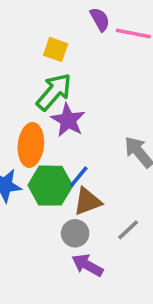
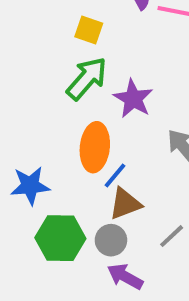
purple star: (68, 120) -> (133, 99), moved
orange ellipse: (31, 145) -> (95, 147), moved
green hexagon: (50, 186) -> (60, 238), moved

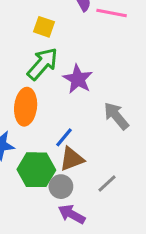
orange ellipse: (95, 147) -> (26, 107), moved
green hexagon: (60, 238) -> (36, 170), moved

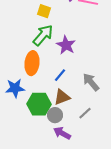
gray arrow: (116, 116) -> (91, 82), moved
blue line: (64, 137) -> (60, 75), moved

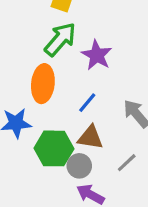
brown triangle: (62, 97) -> (90, 137), turned 30

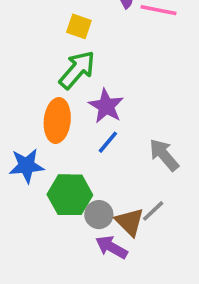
purple star: (97, 55) -> (106, 106), moved
brown triangle: (90, 137) -> (130, 222), moved, turned 36

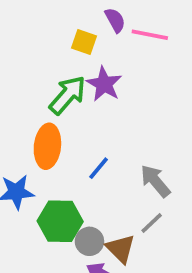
yellow square: (79, 26) -> (84, 42), moved
purple star: (106, 106) -> (104, 84), moved
gray line: (153, 211) -> (152, 223), moved

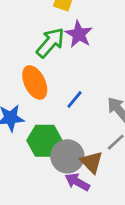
orange ellipse: (47, 146) -> (35, 82), turned -32
gray circle: (89, 241) -> (67, 156), size x1.5

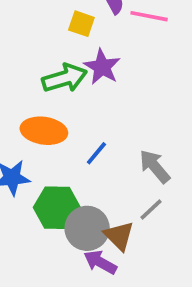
green arrow: (50, 43) -> (65, 78), turned 32
orange ellipse: (35, 82) -> (44, 131), turned -56

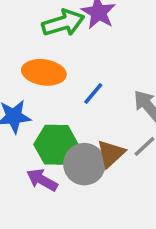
brown triangle: (119, 236) -> (111, 154), moved, turned 32
purple arrow: (100, 262) -> (42, 180), moved

